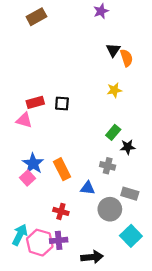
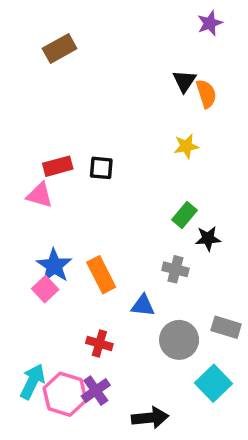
purple star: (101, 11) -> (210, 23), moved
brown rectangle: (36, 17) -> (60, 48), moved
gray rectangle: (130, 194) -> (226, 327), moved
purple cross: (59, 240) -> (96, 391), turned -30

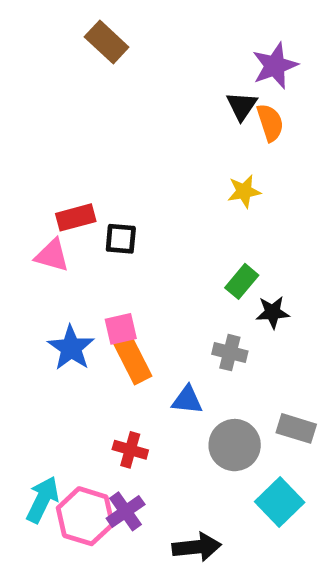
purple star: (210, 23) -> (275, 66), moved, size x1.4
brown rectangle: (60, 48) -> (107, 42), moved, turned 72
black square: (101, 168) -> (121, 239), moved
pink square: (45, 289) -> (121, 329), moved, turned 30

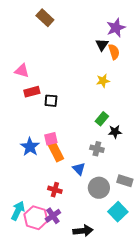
pink triangle: (52, 255) -> (22, 71), moved
blue triangle: (187, 400) -> (79, 169), turned 40

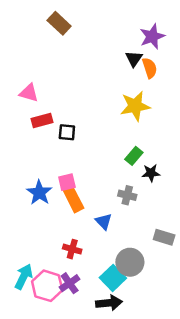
yellow star: (103, 81) -> (135, 106), size x1.6
gray circle: (99, 188) -> (130, 262), moved
cyan square: (118, 212) -> (113, 278), moved

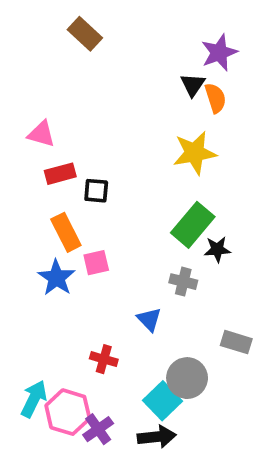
green rectangle: (134, 156) -> (193, 225), size x1.6
orange rectangle: (73, 199) -> (66, 232), moved
purple cross: (70, 283) -> (98, 429), moved

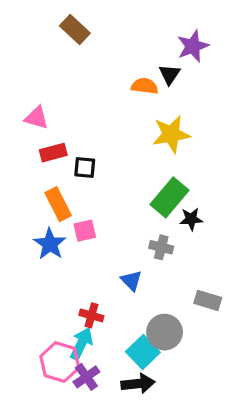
orange semicircle: (215, 98) -> (145, 86), moved, turned -65
cyan arrow: (34, 399) -> (81, 344), moved

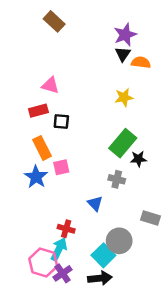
purple star: (193, 46) -> (125, 35), moved
orange semicircle: (145, 86) -> (141, 62), moved
pink triangle: (37, 118) -> (50, 85), moved
yellow star: (171, 134) -> (124, 97), size x0.7

